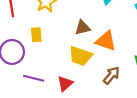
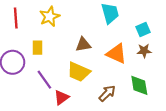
orange triangle: (106, 41) -> (117, 54), moved
purple line: (34, 78) -> (44, 80), moved, turned 36

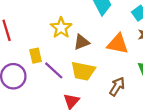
yellow star: (50, 17) -> (61, 28), moved
purple line: (44, 80) -> (54, 70), moved

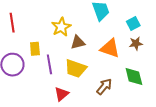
purple line: (54, 70) -> (49, 64), turned 30

